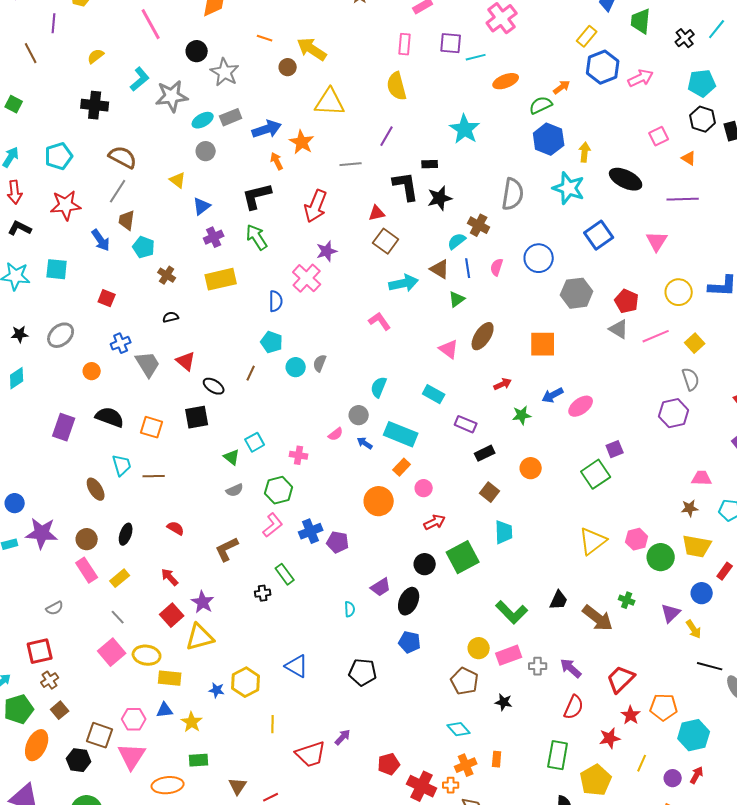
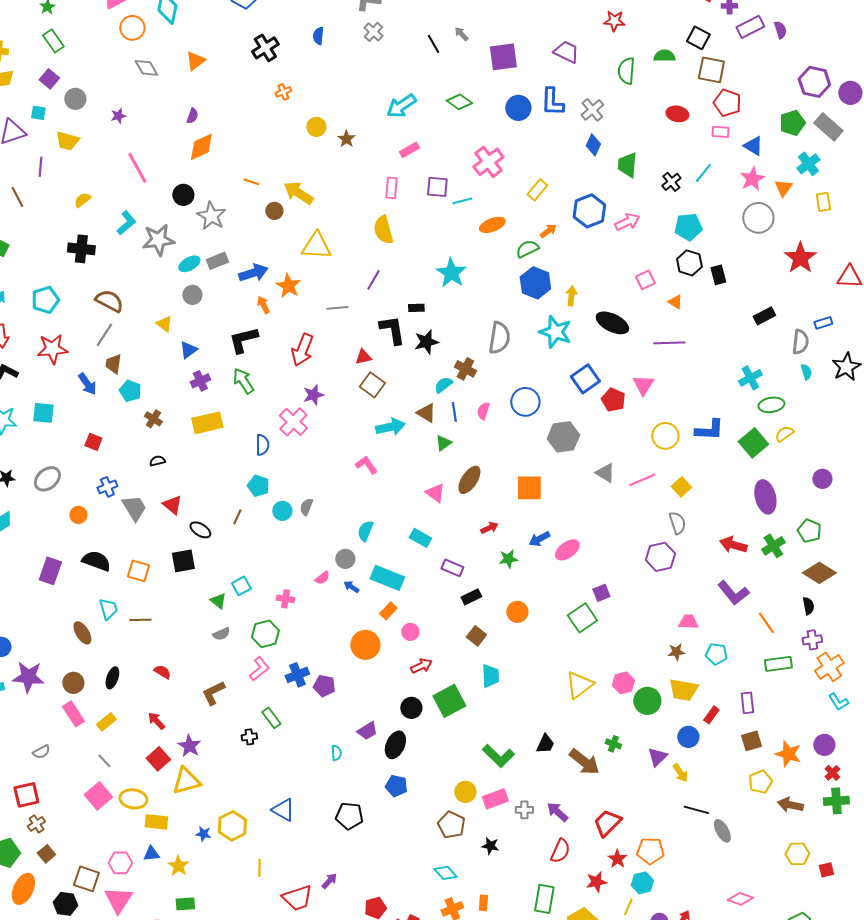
yellow rectangle: (587, 36) -> (537, 190), moved
red pentagon: (627, 301) -> (613, 400), moved
cyan hexagon: (694, 735) -> (642, 883), moved, size x0.7

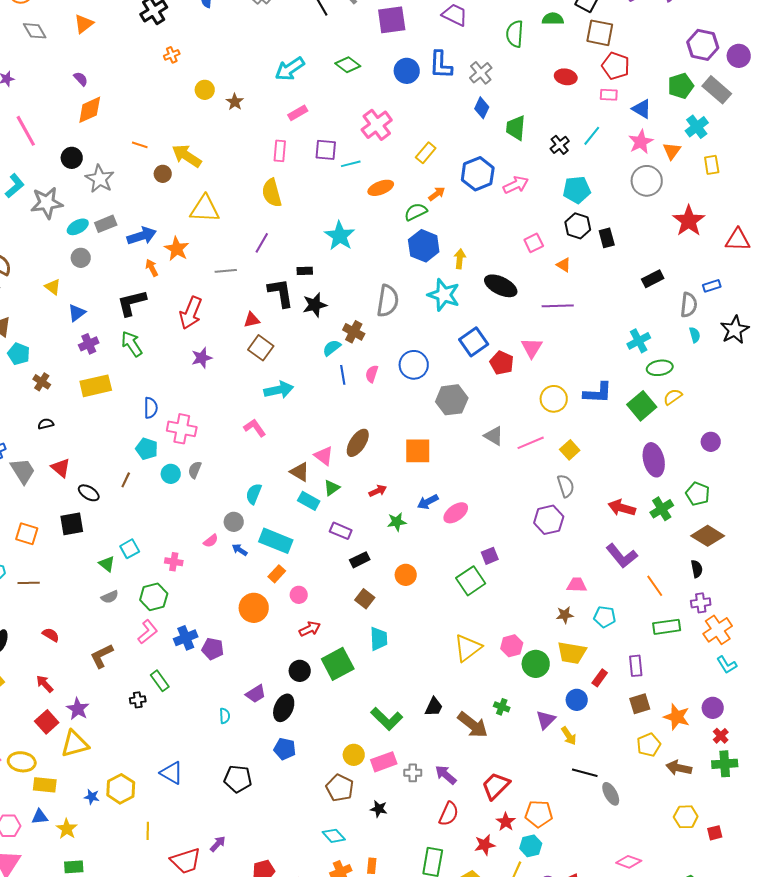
purple semicircle: (192, 116) -> (81, 79), turned -63
brown triangle: (426, 413) -> (300, 472), moved
pink cross: (293, 422) -> (182, 429), moved, turned -32
green triangle: (443, 443) -> (332, 488), moved

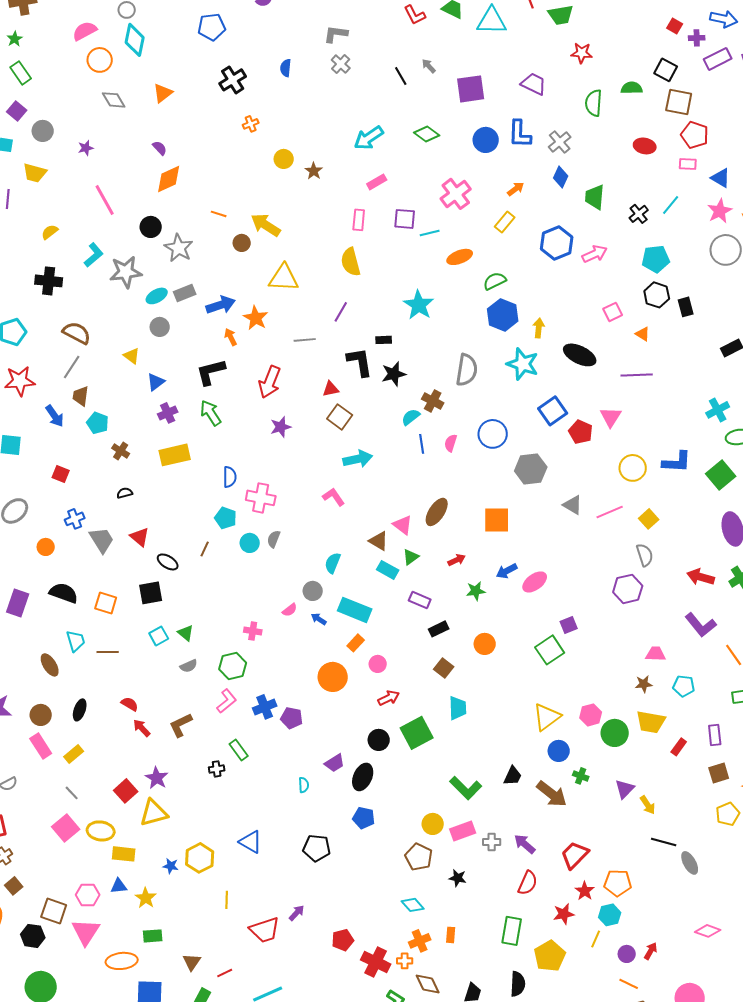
orange arrow: (437, 194) -> (516, 189), moved
cyan square: (130, 549) -> (159, 636), moved
red arrow: (45, 684) -> (142, 728), moved
blue circle: (577, 700) -> (559, 751), moved

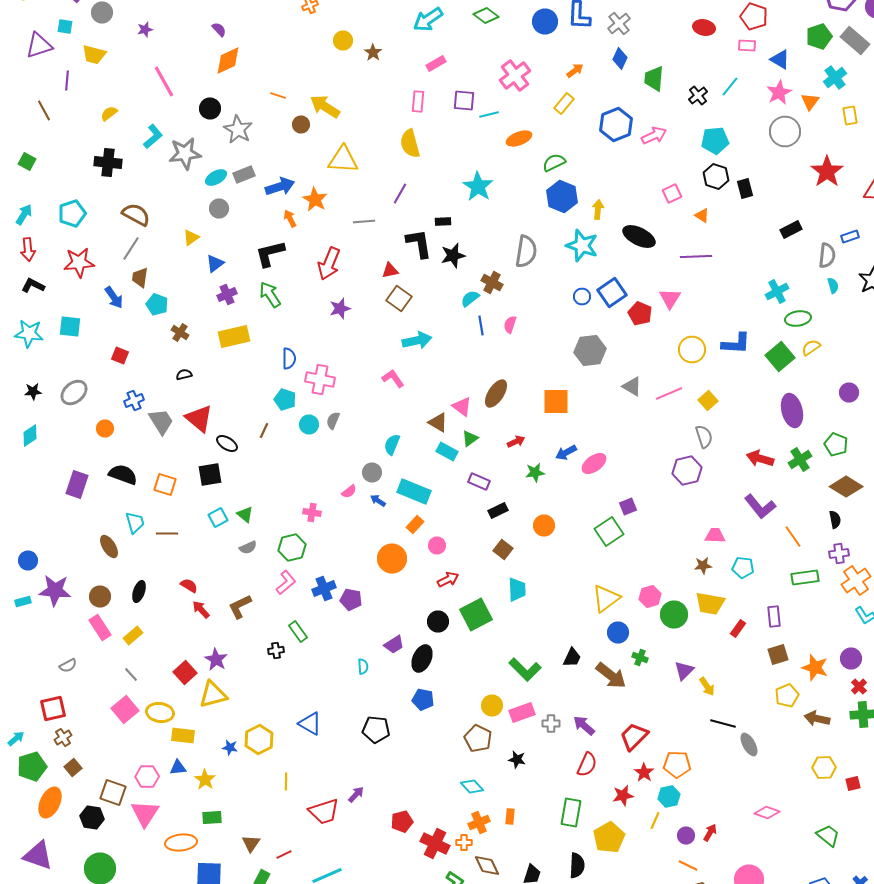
yellow triangle: (132, 356) -> (191, 238), turned 48
blue circle: (493, 434) -> (582, 296), moved, size x0.6
red triangle: (140, 537) -> (199, 418), size x1.4

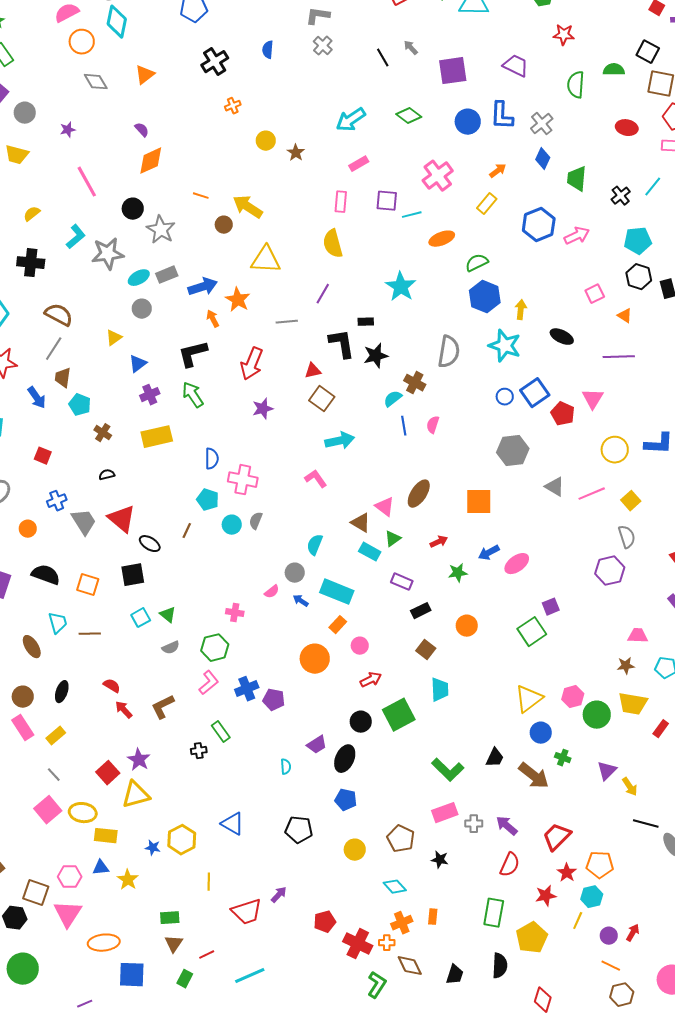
black ellipse: (639, 236) -> (562, 337), size x0.7
yellow circle: (492, 706) -> (355, 850), moved
green rectangle: (212, 818) -> (170, 918), moved

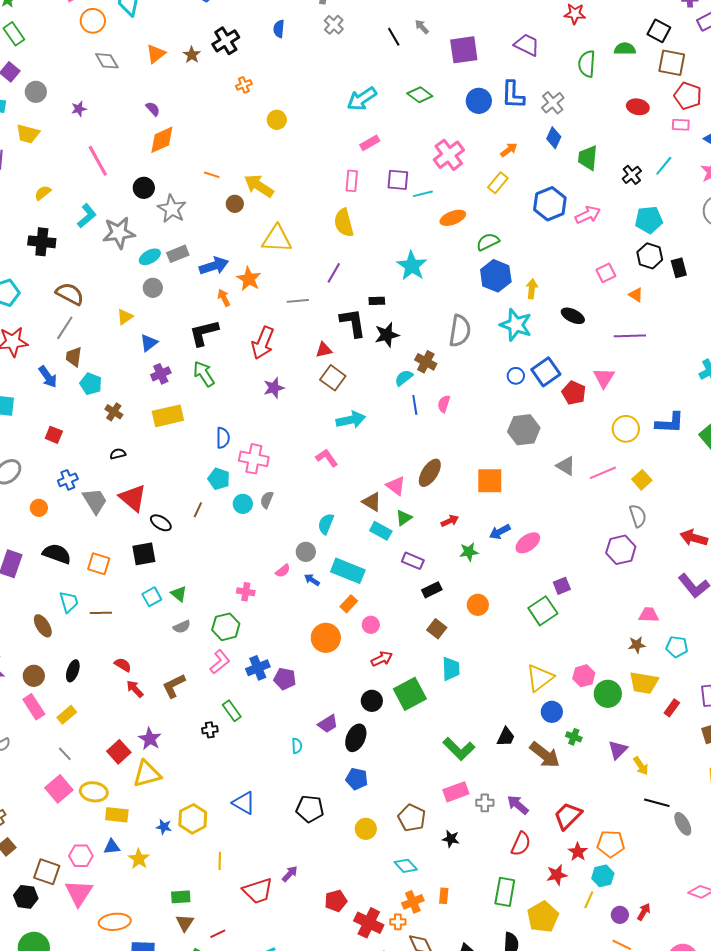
brown star: (296, 153) -> (192, 55), moved

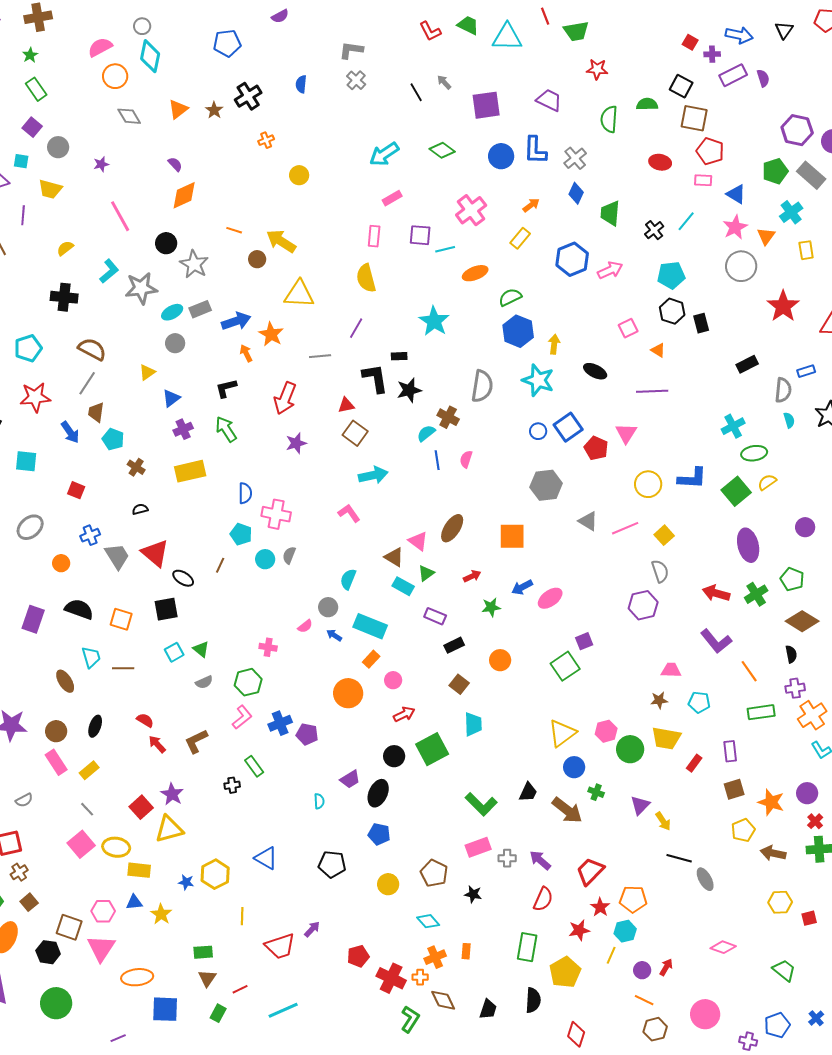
black L-shape: (204, 333) -> (226, 388), size x0.7

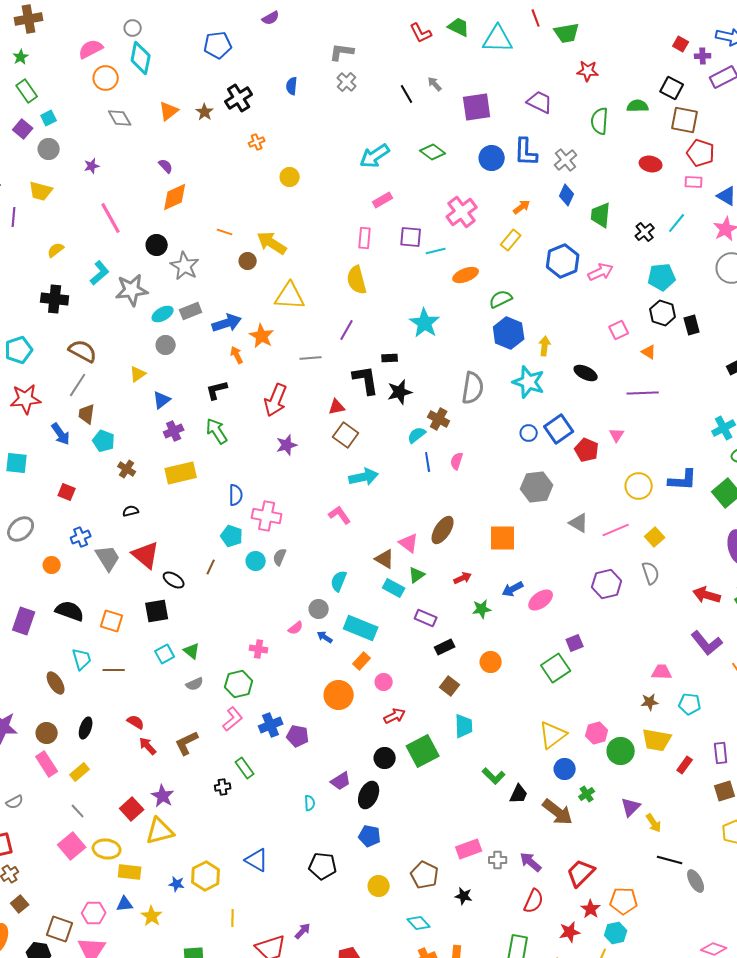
cyan square: (21, 161) -> (49, 118), moved, turned -35
pink triangle: (626, 433) -> (617, 435), size x0.7
purple hexagon: (643, 605) -> (607, 584), moved
green cross: (596, 792) -> (587, 794), turned 35
green L-shape: (481, 804) -> (494, 776), moved, size x0.7

